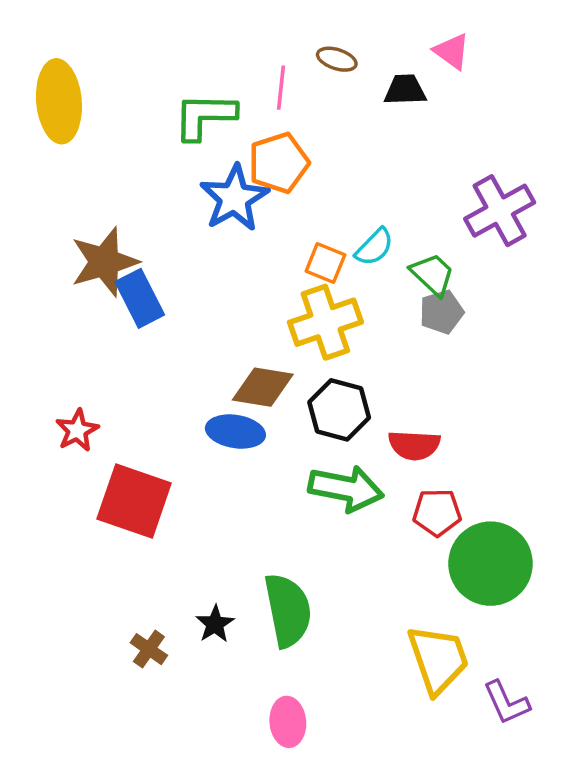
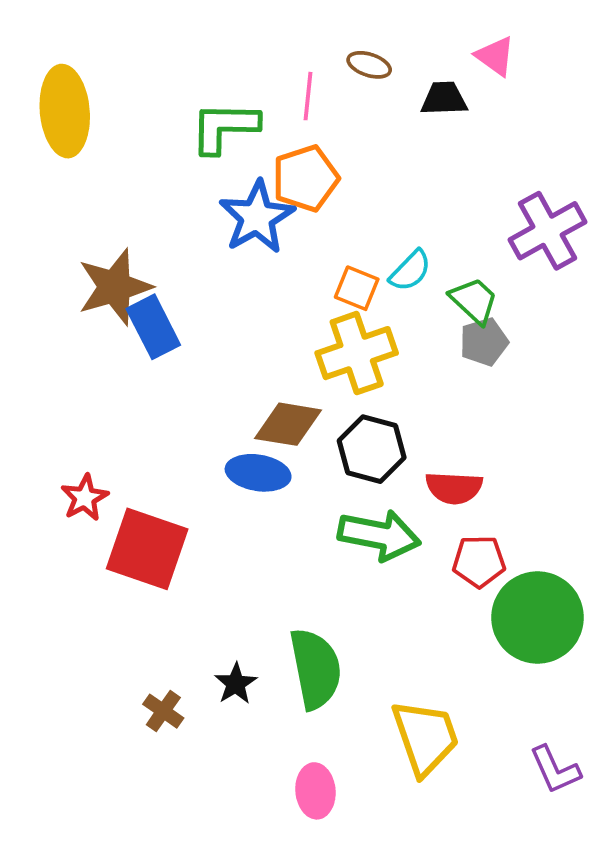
red star: (77, 430) -> (85, 498), moved
yellow trapezoid: (438, 659) -> (425, 737), moved

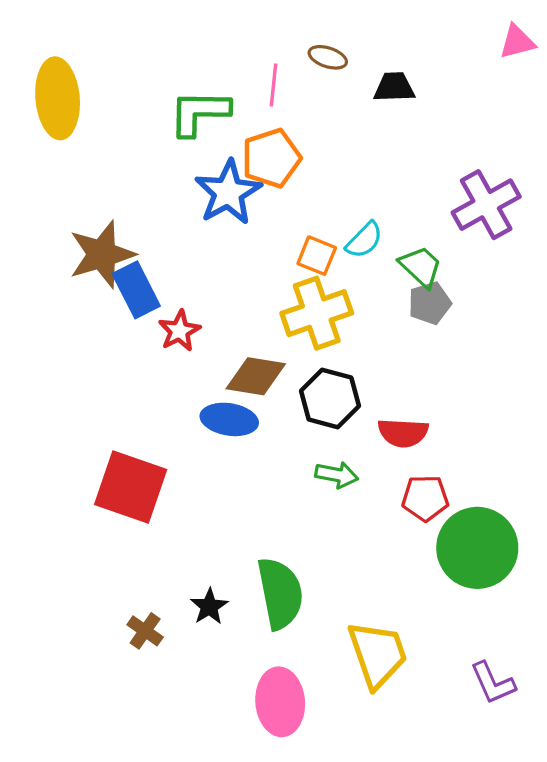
pink triangle: (495, 56) -> (517, 42), moved, turned -51
red star: (85, 498) -> (179, 331), moved
green arrow: (379, 535) -> (337, 475), size x0.6
pink ellipse: (315, 791) -> (280, 702), size x1.4

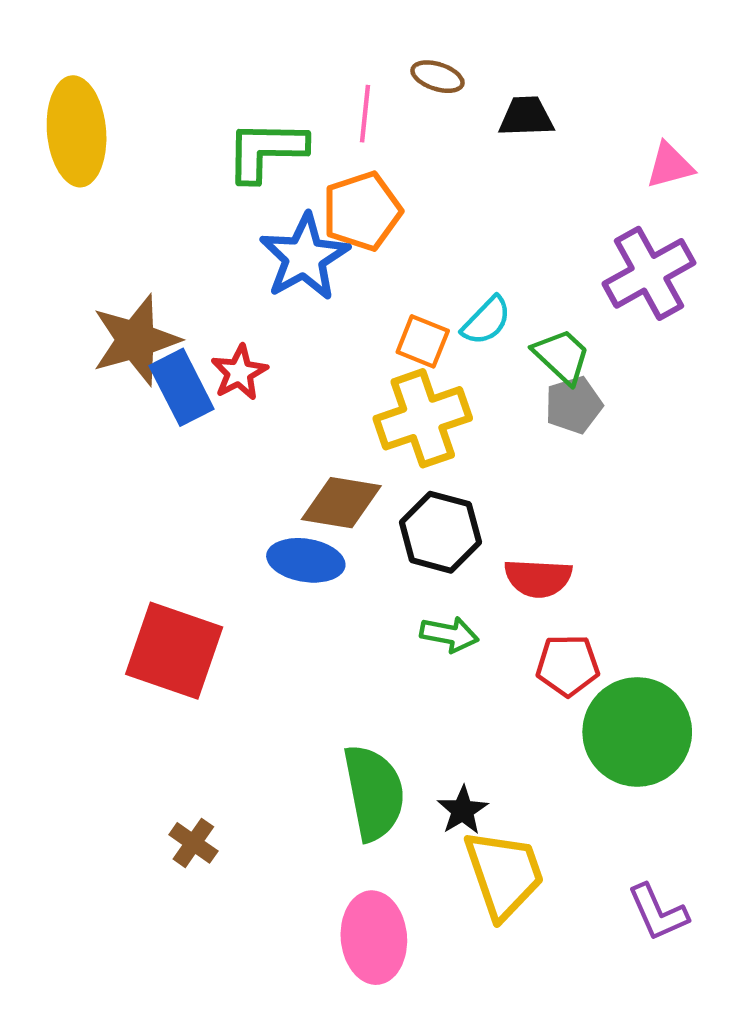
pink triangle: (517, 42) -> (670, 165), moved
red star: (179, 331) -> (239, 372), moved
black star: (209, 607) -> (463, 810), moved

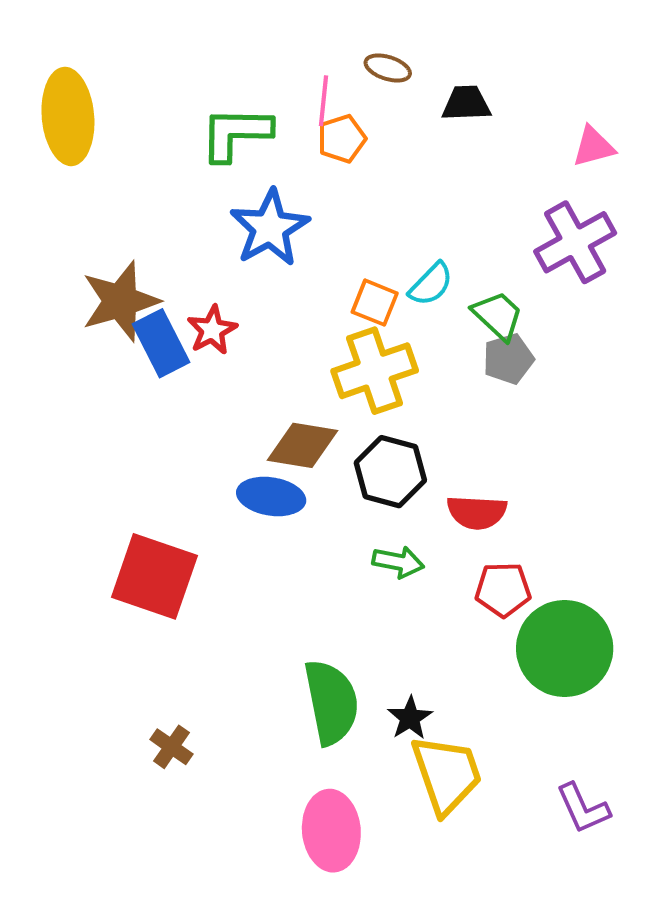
orange pentagon: (362, 211) -> (342, 139), moved, size x0.7

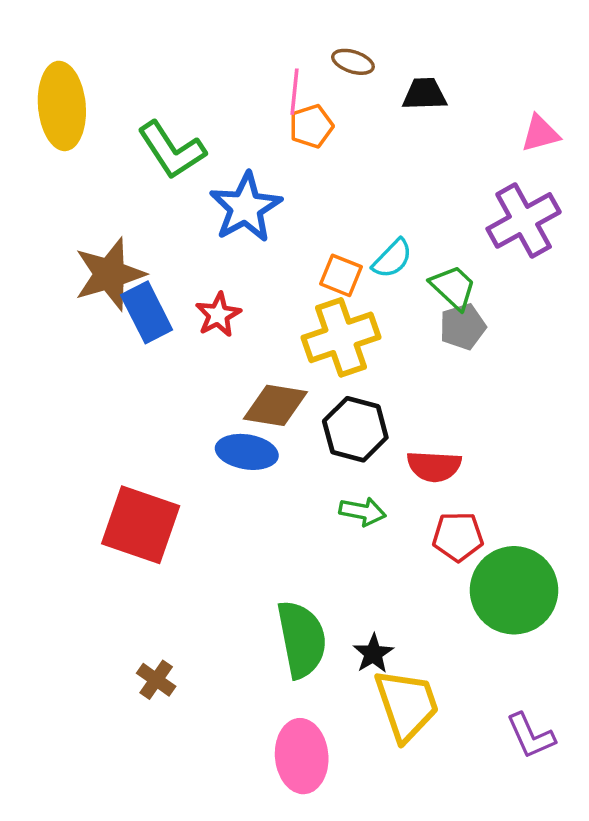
green L-shape: (236, 134) -> (172, 150), moved, turned -124
red star: (212, 330) -> (218, 315), moved

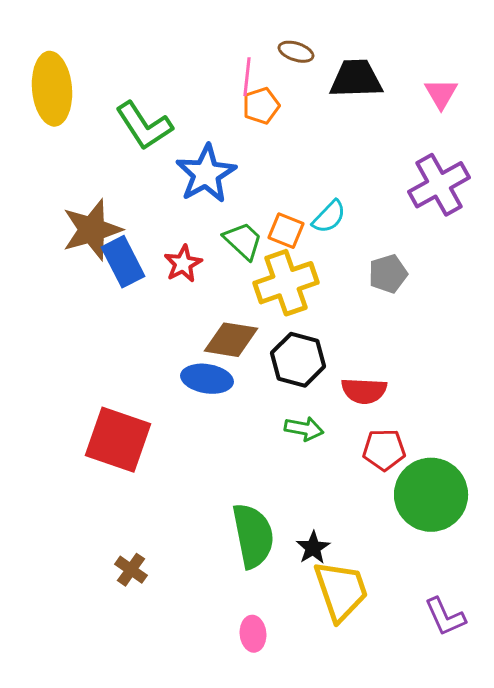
black trapezoid: (425, 94) -> (356, 79), size x1.4
pink triangle: (540, 133) -> (441, 94), moved, turned -45
green trapezoid: (453, 287) -> (243, 241), moved
pink ellipse: (302, 756) -> (253, 634), size x0.6

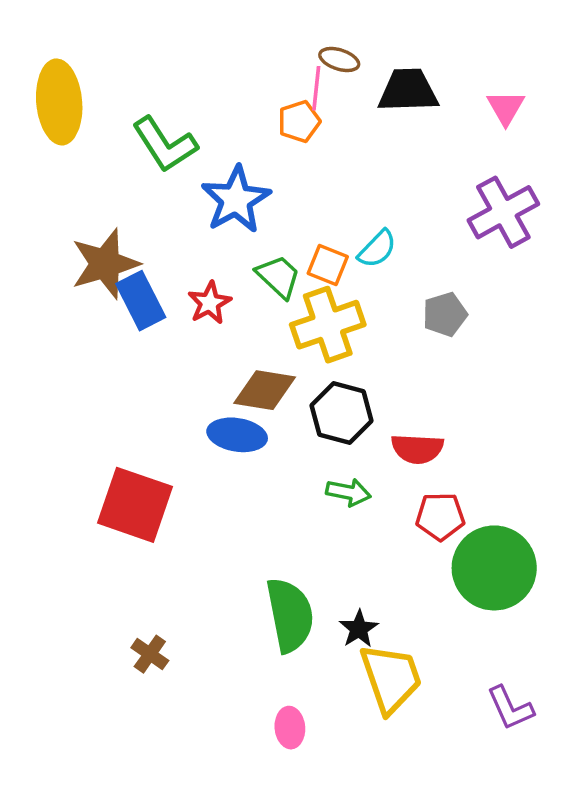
pink line: (247, 77) -> (316, 88), moved

